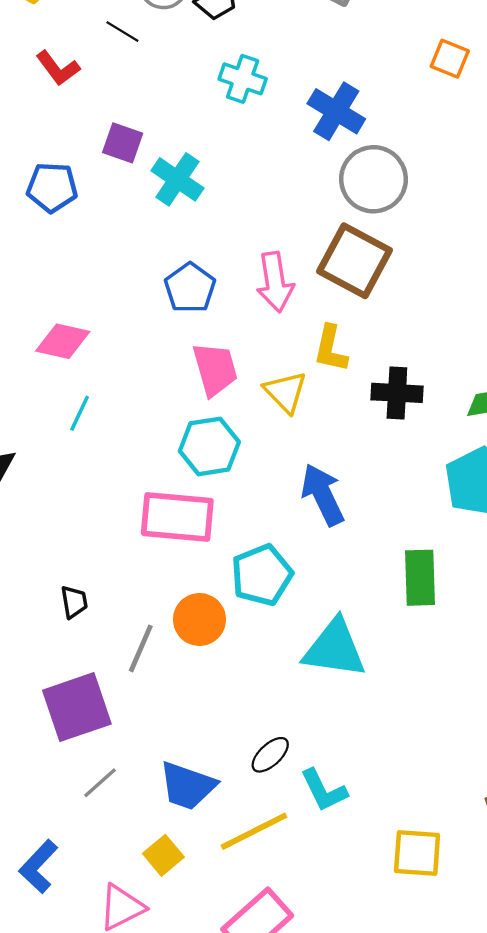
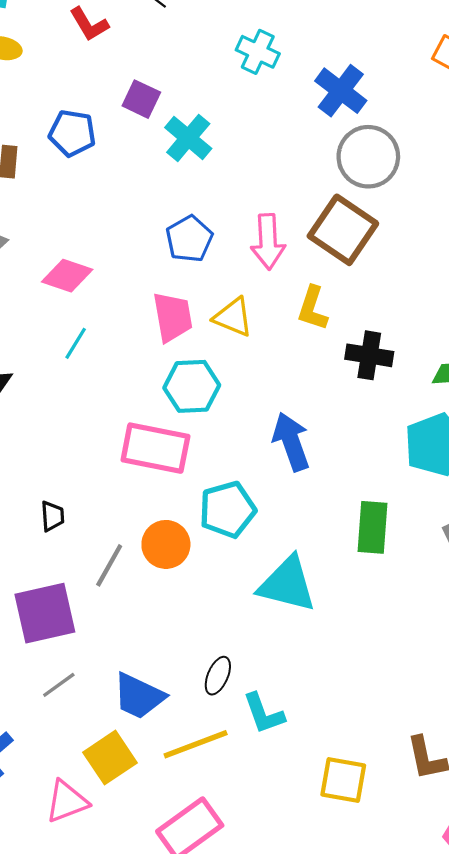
pink trapezoid: (215, 369) -> (173, 317), moved
yellow triangle: (285, 392) -> (233, 317), moved, turned -30
black ellipse: (270, 755) -> (218, 676), turned -30
yellow square: (163, 855) -> (110, 758), size x1.4

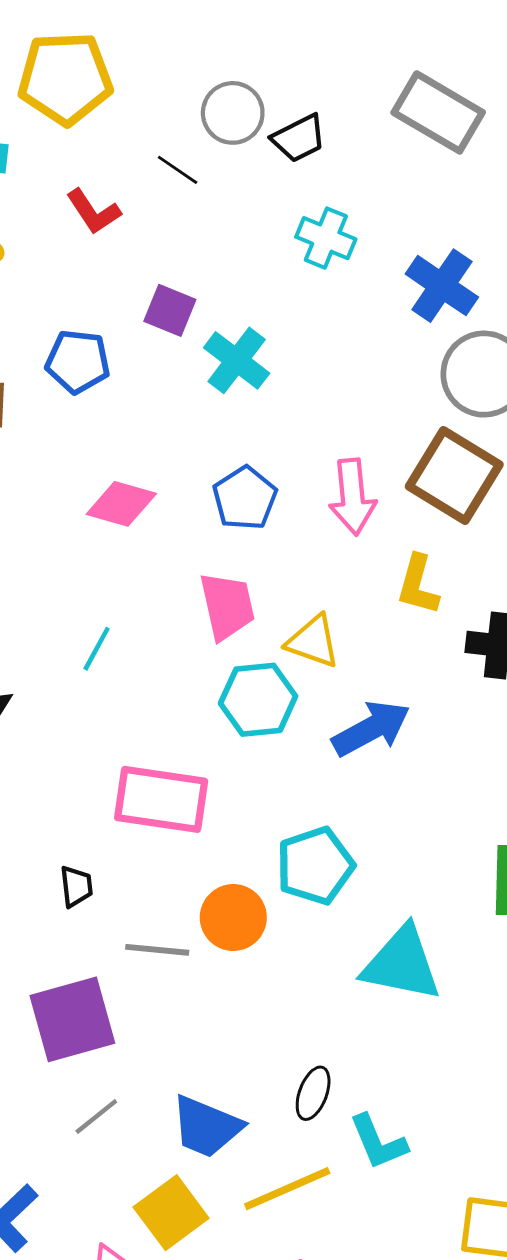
pink diamond: (67, 276) -> (121, 504), moved
yellow triangle: (233, 317) -> (313, 641), moved
blue arrow: (291, 442) -> (371, 729), moved, turned 84
pink rectangle: (155, 448) -> (161, 799), moved
gray line: (109, 565) -> (157, 950), turned 69

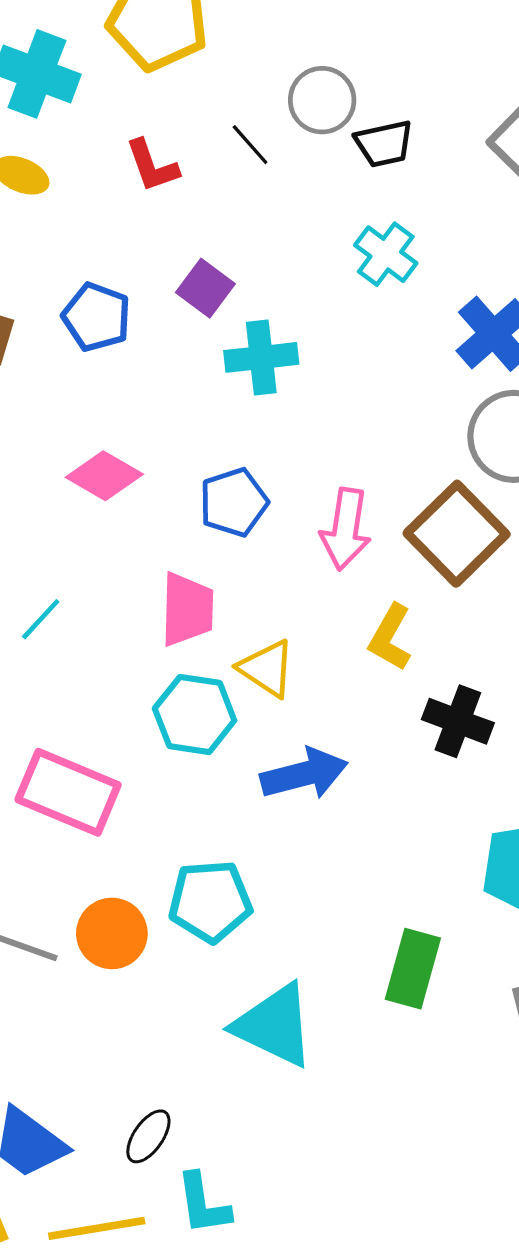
cyan cross: (237, 360) -> (261, 357), turned 32

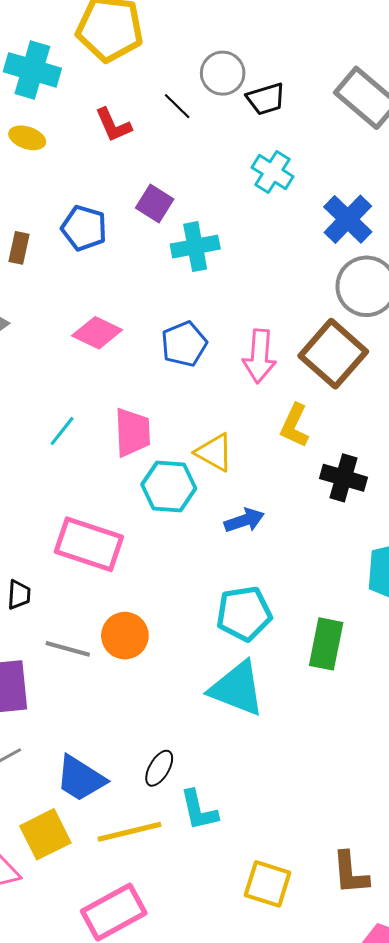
pink trapezoid: (187, 609) -> (132, 432), moved
blue arrow: (304, 774) -> (244, 520), size x0.7
cyan pentagon: (210, 901) -> (244, 614), moved

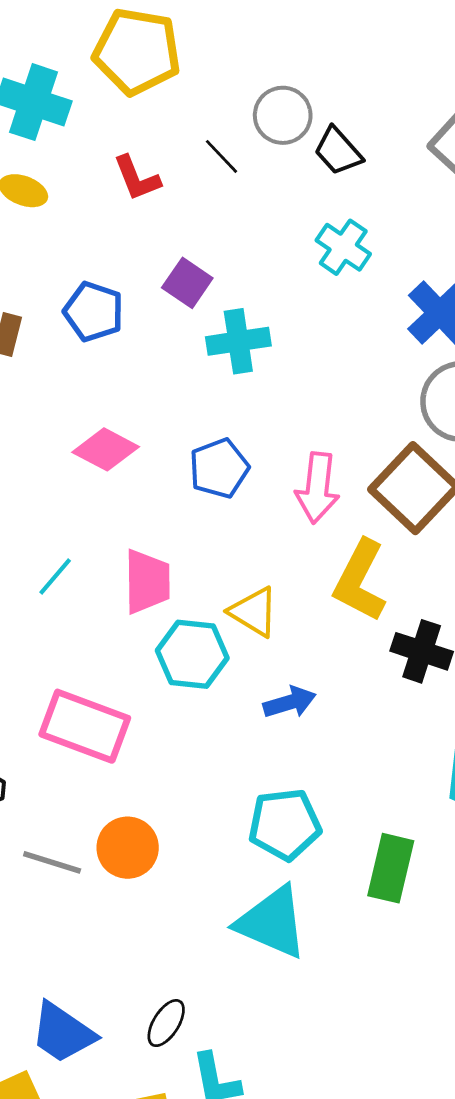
black trapezoid: (266, 99) -> (338, 151), turned 63
yellow L-shape: (295, 426) -> (360, 581), size x1.4

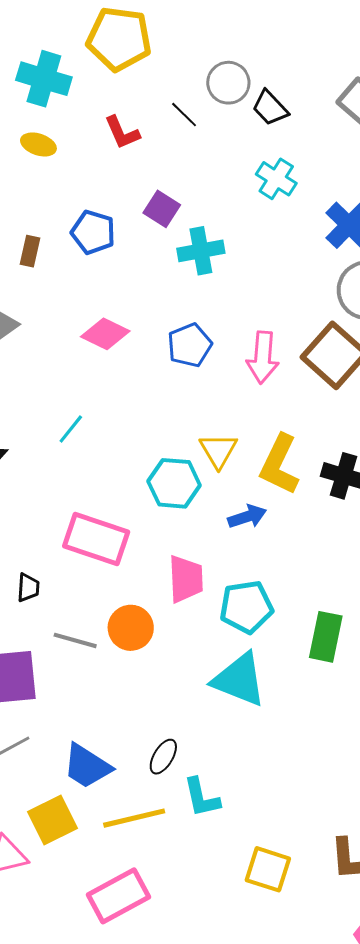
yellow L-shape: (360, 581) -> (279, 465), moved
pink trapezoid: (147, 582) -> (186, 579), moved
yellow triangle: (254, 612) -> (218, 450), turned 30

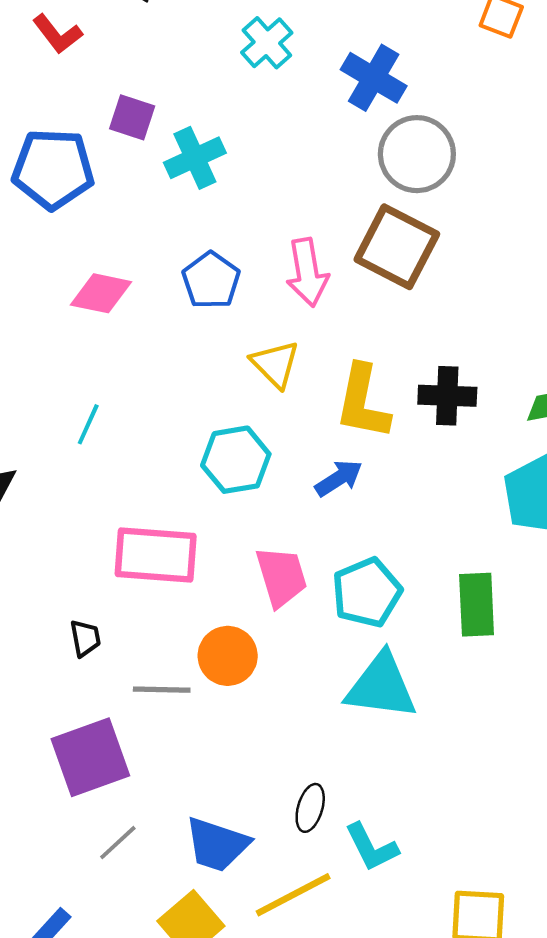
cyan cross: (276, 179) -> (267, 43), turned 30
blue pentagon: (93, 232) -> (53, 169), size x1.4
yellow triangle: (218, 450) -> (275, 364), moved

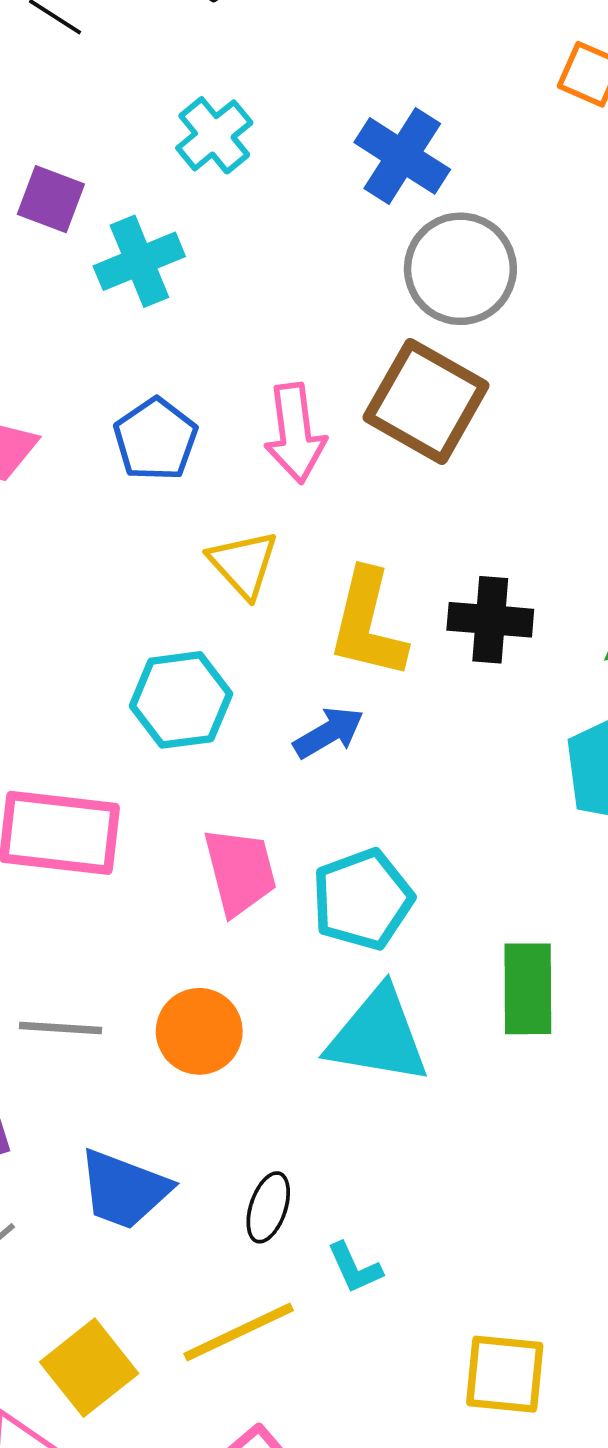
cyan cross: (267, 43) -> (214, 135), moved
green rectangle: (477, 605) -> (528, 989), moved
orange circle: (228, 656) -> (199, 1031), moved
blue trapezoid: (217, 845) -> (124, 1189), moved
cyan L-shape: (371, 847) -> (355, 1268), size x0.7

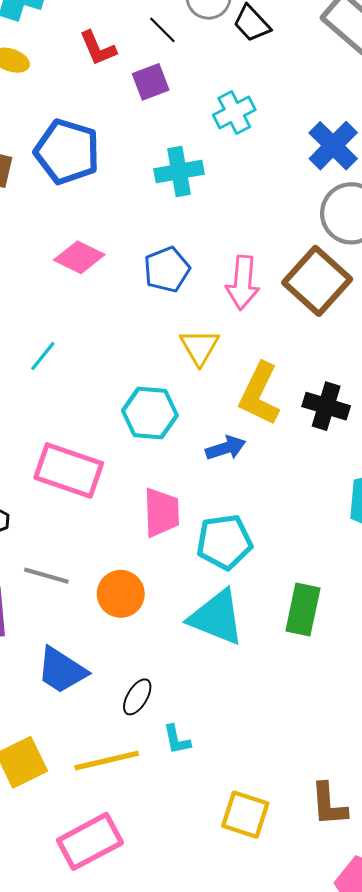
purple square: (51, 199) -> (151, 82), moved, turned 36

